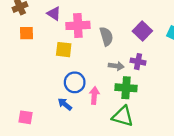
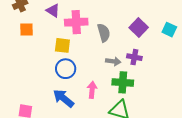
blue circle: (75, 82) -> (66, 69), moved
blue arrow: (65, 104) -> (63, 98), size x1.5

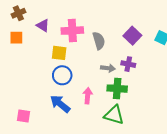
purple triangle: (53, 11) -> (43, 25), moved
orange square: (26, 30) -> (16, 38), moved

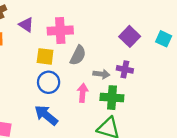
gray semicircle: (99, 41) -> (78, 55), moved, turned 42
pink arrow: (88, 96) -> (83, 93), moved

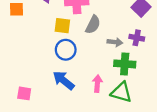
pink arrow: (83, 93) -> (97, 84), moved

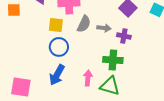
gray arrow: (115, 42) -> (104, 28), moved
blue arrow: (63, 80) -> (57, 75), turned -100
pink square: (24, 93) -> (21, 87), size x1.5

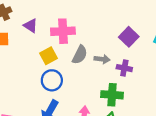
yellow square: (56, 25) -> (48, 56), turned -35

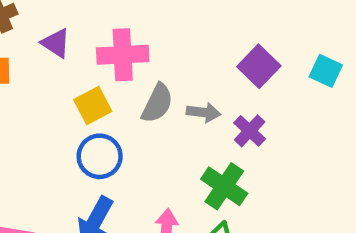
purple cross: (124, 68) -> (250, 131), turned 32
green cross: (112, 95) -> (224, 186), turned 30

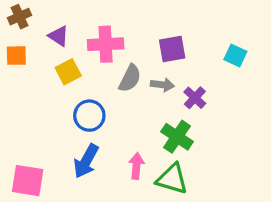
purple square: (259, 66) -> (172, 49), moved, turned 36
cyan square: (326, 71) -> (235, 56), moved
yellow square: (93, 106) -> (68, 72), moved

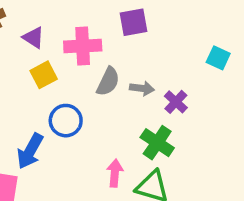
purple square: (172, 49) -> (133, 22), moved
blue arrow: (86, 161) -> (30, 151), moved

